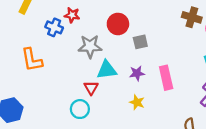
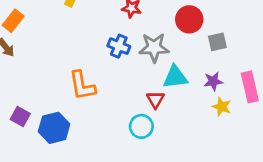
blue cross: (54, 27) -> (119, 46), moved
orange L-shape: (32, 60) -> (82, 86), moved
yellow star: (137, 102) -> (222, 107), moved

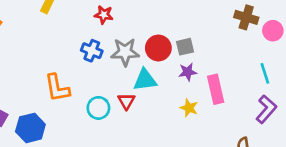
red circle: (189, 19) -> (158, 48), moved
purple star: (213, 81) -> (188, 72), moved
cyan circle: (141, 126) -> (98, 108), moved

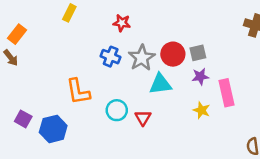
gray star: (125, 52) -> (142, 58), turned -30
red triangle: (126, 101) -> (143, 118), moved

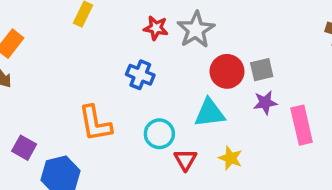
gray star: (142, 58) -> (196, 30), moved
cyan circle: (117, 110) -> (159, 134), moved
yellow star: (202, 110) -> (230, 158), moved
purple square: (23, 119) -> (24, 148), moved

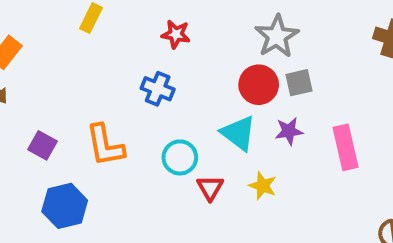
gray star: (196, 30) -> (277, 36), moved
purple star: (265, 103) -> (289, 131), moved
cyan triangle: (210, 113) -> (238, 133), turned 44
purple square: (24, 148) -> (43, 145), moved

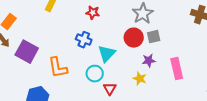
cyan triangle: (238, 133) -> (107, 54), moved, turned 36
purple square: (43, 145) -> (27, 52), moved, size x1.6
yellow star: (263, 186) -> (140, 79), moved

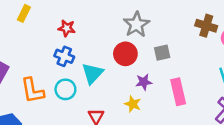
red star: (93, 13) -> (67, 28), moved
gray square: (154, 37) -> (162, 53), moved
cyan circle: (95, 74) -> (65, 89), moved

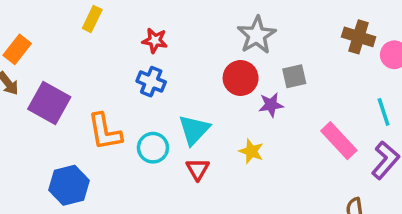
cyan triangle: (92, 73) -> (194, 130), moved
purple star: (144, 82) -> (271, 105), moved
cyan circle: (65, 89) -> (153, 148), moved
pink rectangle: (178, 92) -> (339, 141), moved, turned -30

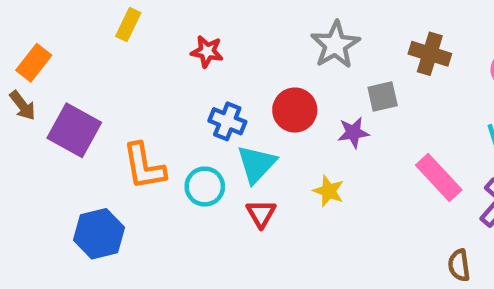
brown cross: (359, 37) -> (430, 54), moved
red circle: (241, 78) -> (295, 110), moved
blue cross: (151, 82) -> (227, 121), moved

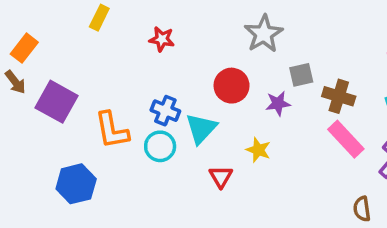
brown cross: (430, 54) -> (339, 96), moved
blue cross: (227, 121) -> (165, 111), moved
red triangle: (261, 214) -> (221, 177), moved

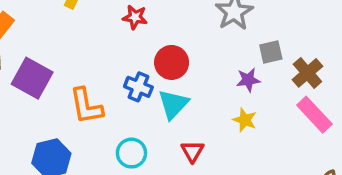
red circle: (232, 86) -> (172, 62), moved
brown cross: (339, 96) -> (307, 73), turned 32
cyan circle: (160, 146) -> (131, 153), moved
yellow star: (258, 150) -> (245, 120), moved

